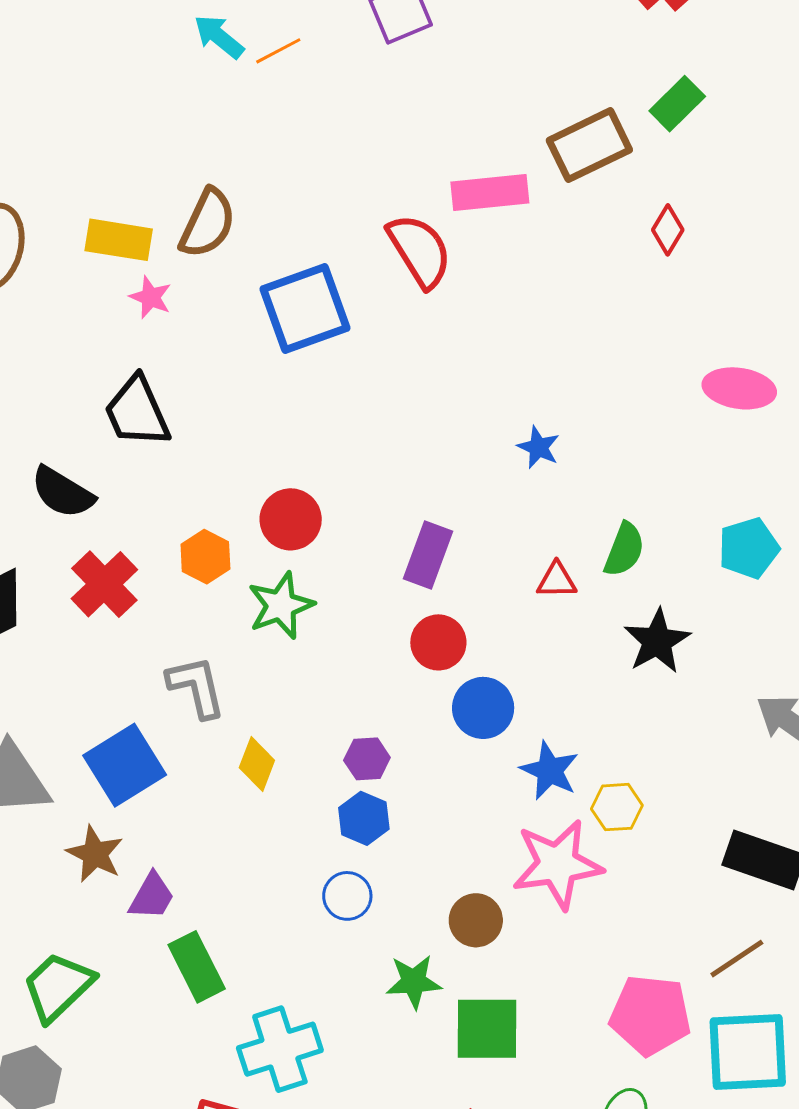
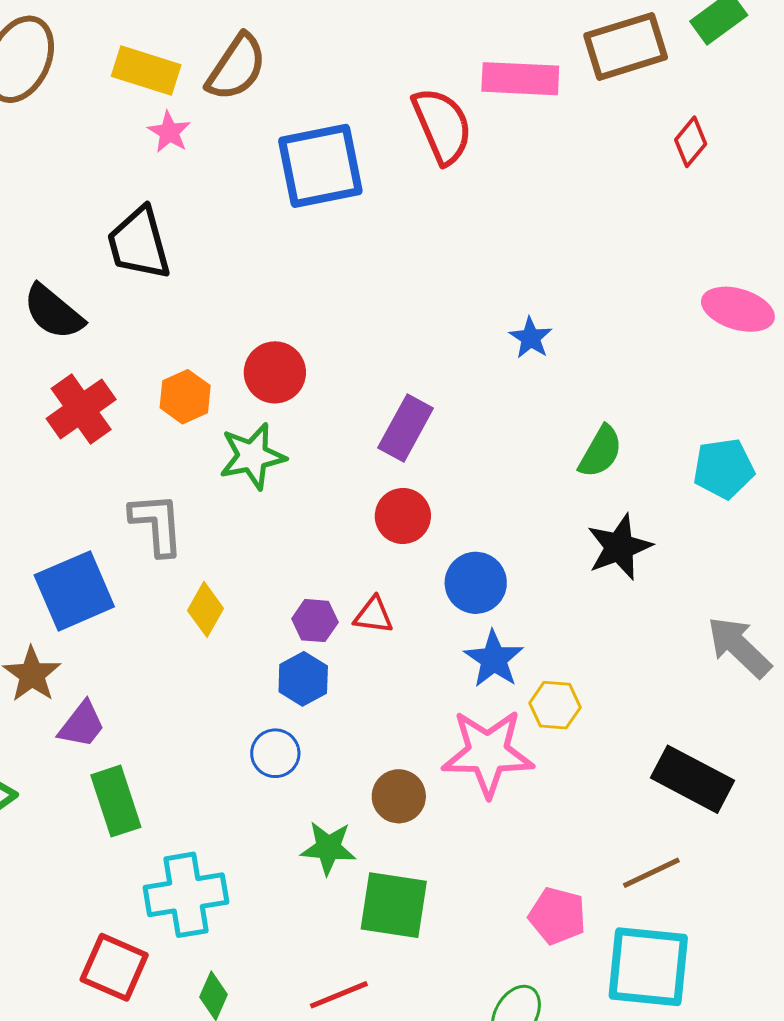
red triangle: (557, 580) -> (373, 615), moved
blue circle: (483, 708) -> (476, 583), moved
pink pentagon: (650, 1015) -> (557, 916), size x0.7

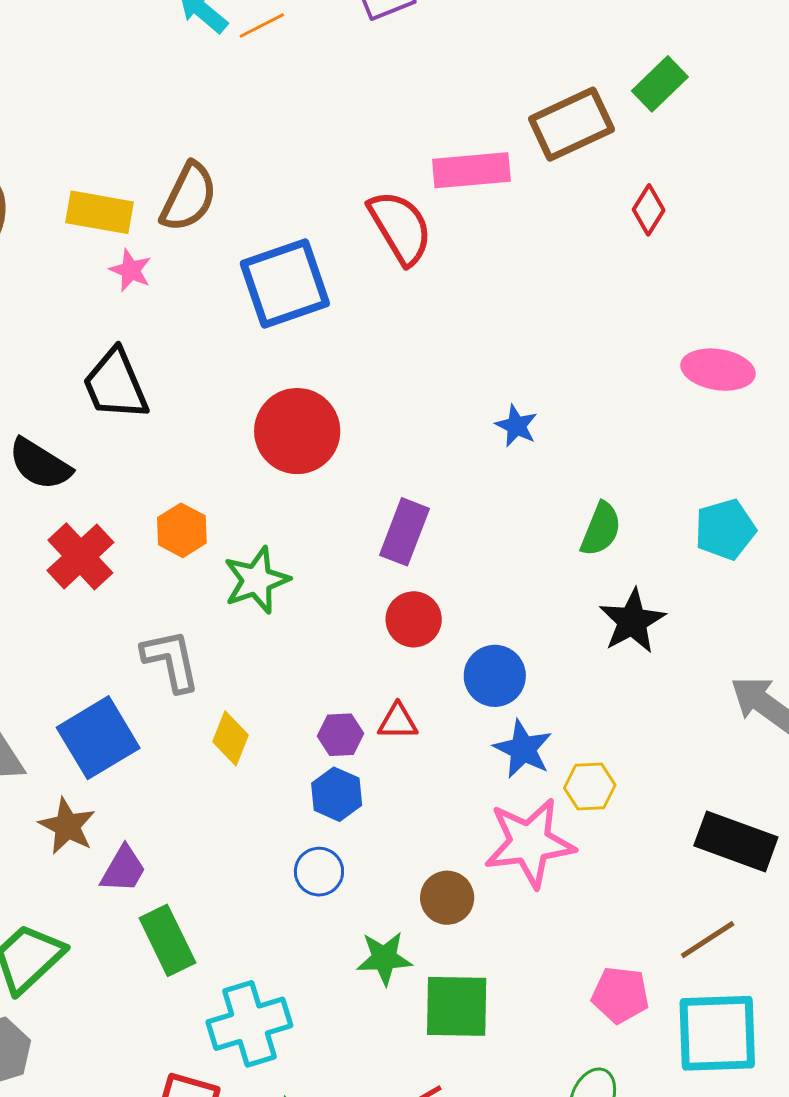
red circle: (275, 372) -> (297, 431), moved, size x1.4

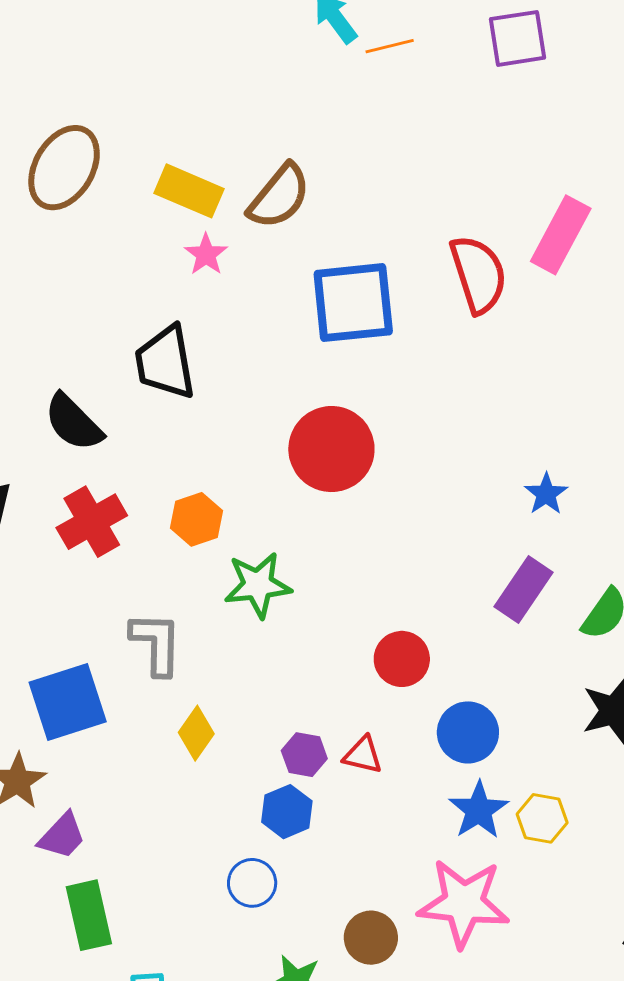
pink rectangle: (471, 170) -> (561, 235), turned -70
purple rectangle: (404, 532) -> (523, 590), moved
yellow hexagon: (590, 786) -> (542, 818), moved

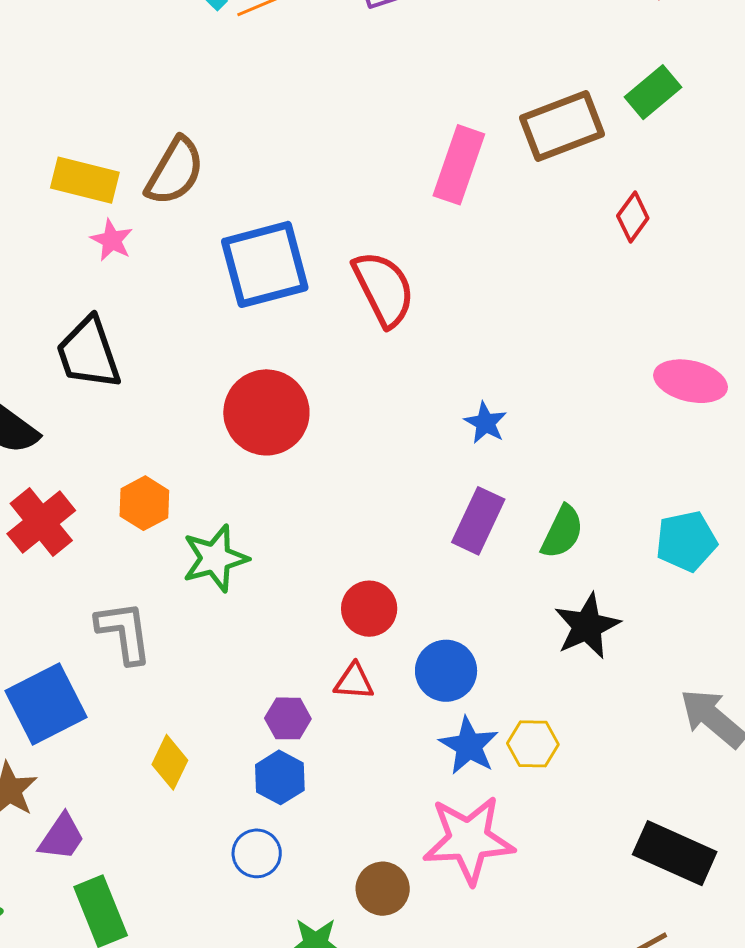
red semicircle: (478, 274) -> (384, 289), moved
yellow diamond: (196, 733) -> (170, 762), moved
red triangle: (363, 755) -> (354, 682), moved

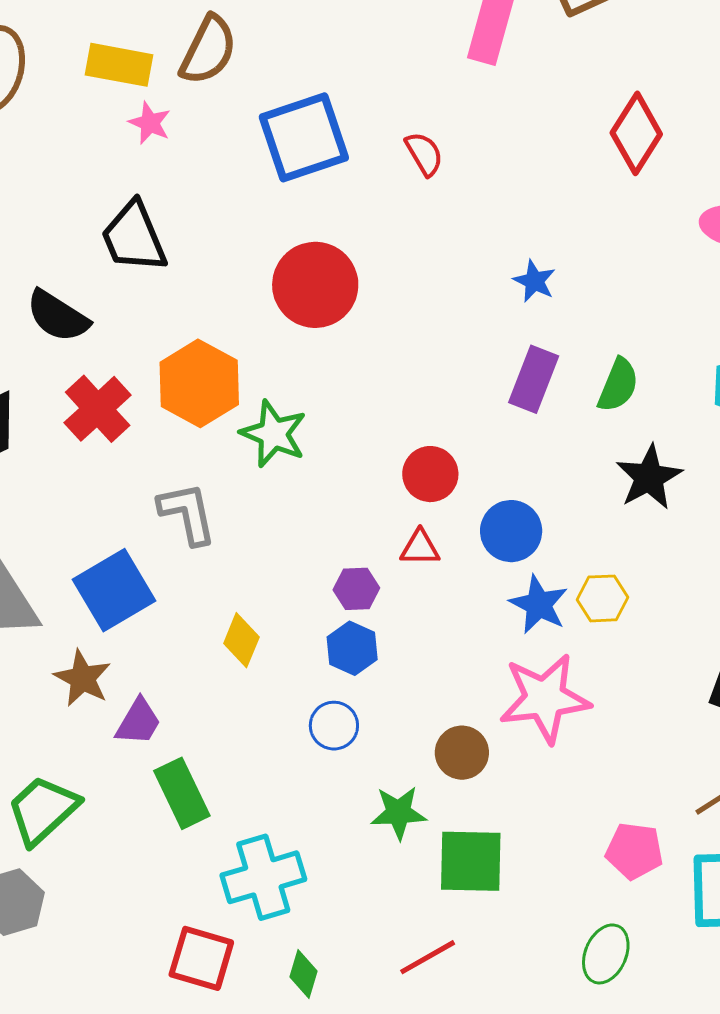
red diamond: (633, 217) -> (636, 133), moved, size x1.6
red semicircle: (384, 289) -> (424, 154), size x0.6
orange hexagon: (144, 503) -> (199, 383), size x1.6
green star: (215, 558) -> (274, 434), turned -30

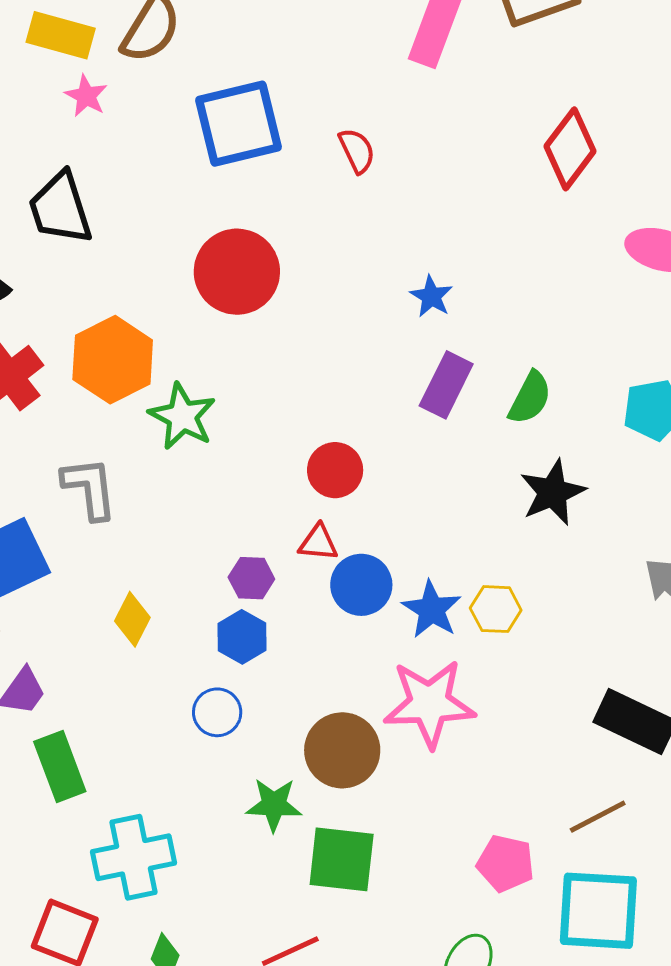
blue star: (534, 281) -> (431, 296), moved
blue circle: (511, 531) -> (361, 585), moved
brown circle: (462, 753) -> (342, 750), size x1.4

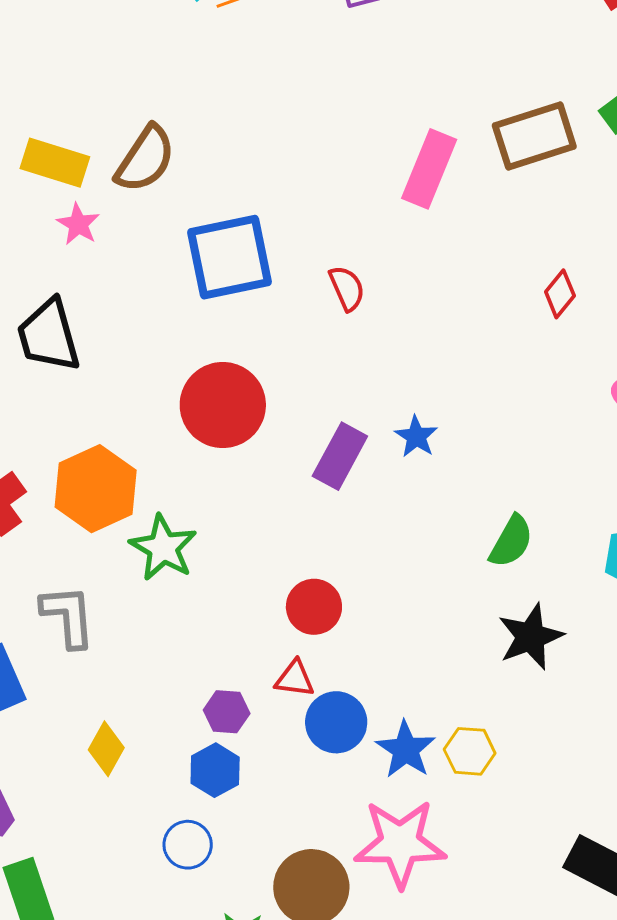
red diamond: (570, 149) -> (560, 294), size x0.6
purple rectangle: (446, 385) -> (340, 456), moved

